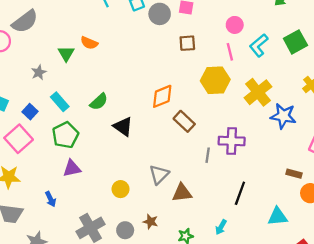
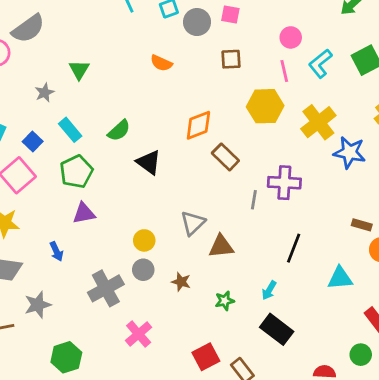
orange semicircle: (89, 43) -> (161, 63), moved
gray circle: (125, 230) -> (143, 270), moved

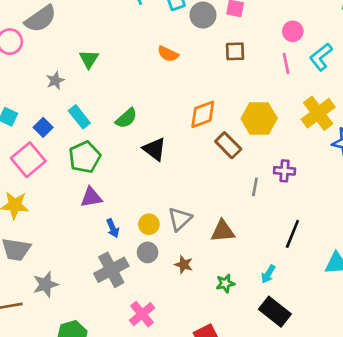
yellow hexagon: (265, 106) -> (259, 118), moved
purple cross: (284, 183) -> (285, 171), size x0.7
gray triangle: (193, 223) -> (180, 219), moved
blue arrow: (56, 251) -> (113, 228), moved

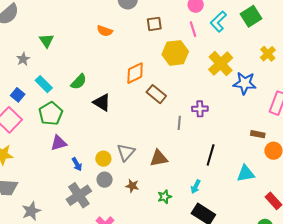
yellow hexagon: (259, 118) -> (175, 53), moved

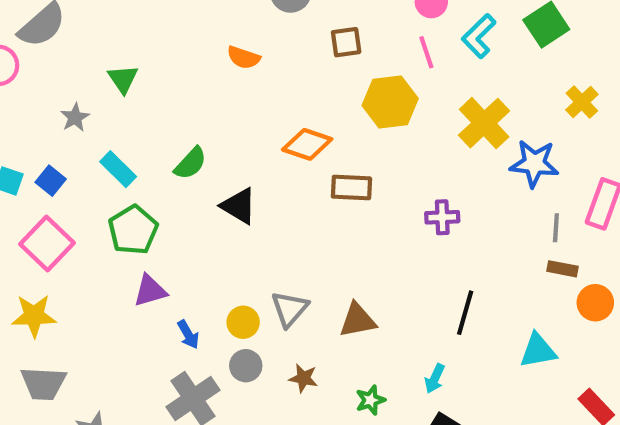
orange diamond: (135, 73) -> (307, 144), turned 45
brown rectangle: (156, 94) -> (351, 187), turned -36
blue square: (18, 95) -> (51, 181), moved
gray line: (179, 123) -> (556, 228), moved

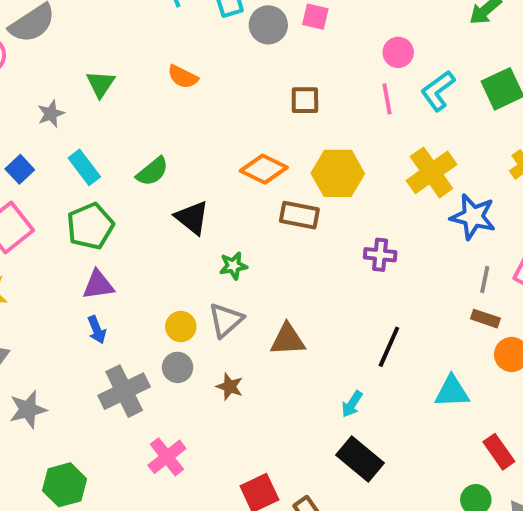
brown square: (346, 42) -> (305, 100), moved
orange semicircle: (244, 57) -> (183, 77), moved
yellow hexagon: (390, 102) -> (338, 173), moved
blue arrow: (188, 334) -> (97, 330), moved
green star: (370, 400) -> (233, 266), moved

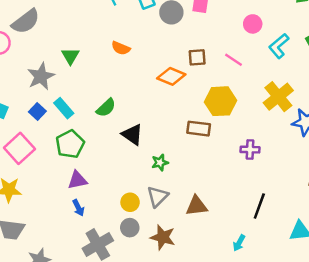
pink line: (387, 99) -> (233, 60), moved, turned -42
gray star: (51, 114) -> (41, 76), size x1.6
blue square: (20, 169) -> (37, 112), moved
orange diamond: (264, 169) -> (171, 76), moved
brown star: (230, 387) -> (163, 237), size x1.5

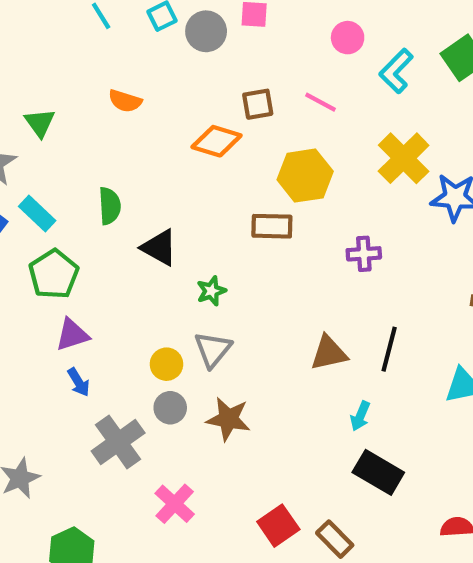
green semicircle: (106, 108) -> (110, 206), turned -45
brown triangle: (197, 206) -> (329, 353), moved

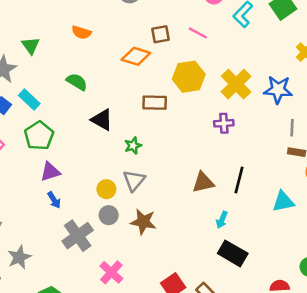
yellow cross: (404, 158) -> (236, 84), moved
green semicircle: (110, 206) -> (77, 82), moved, turned -55
brown rectangle: (272, 226) -> (155, 103), moved

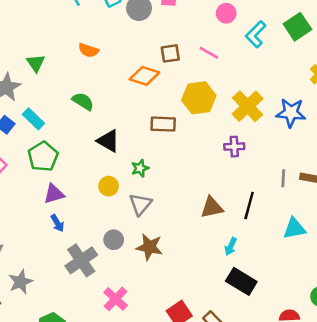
gray line: (292, 128) -> (283, 178), moved
yellow circle: (106, 189) -> (109, 186), moved

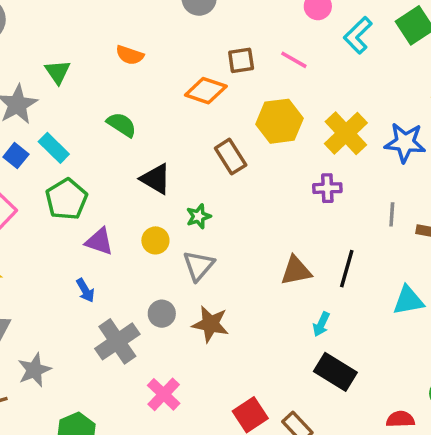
brown rectangle: (163, 124) -> (231, 157), turned 55
gray line: (283, 178) -> (392, 214), moved
purple triangle: (54, 194) -> (99, 241), moved, turned 35

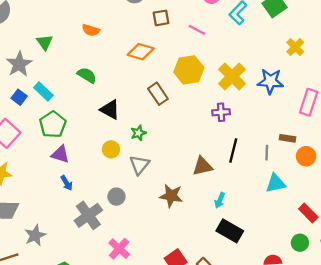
brown square: (241, 60) -> (161, 18), moved
gray line: (392, 214) -> (267, 153), moved
purple triangle: (99, 241) -> (60, 154), moved
black line: (347, 269) -> (233, 150), moved
brown star: (210, 324) -> (171, 196), moved

